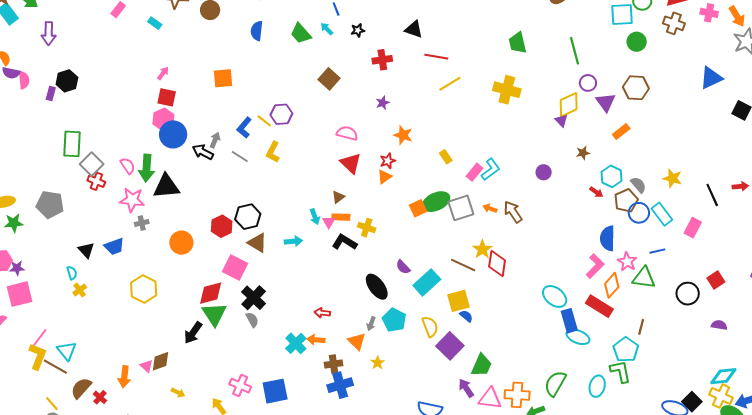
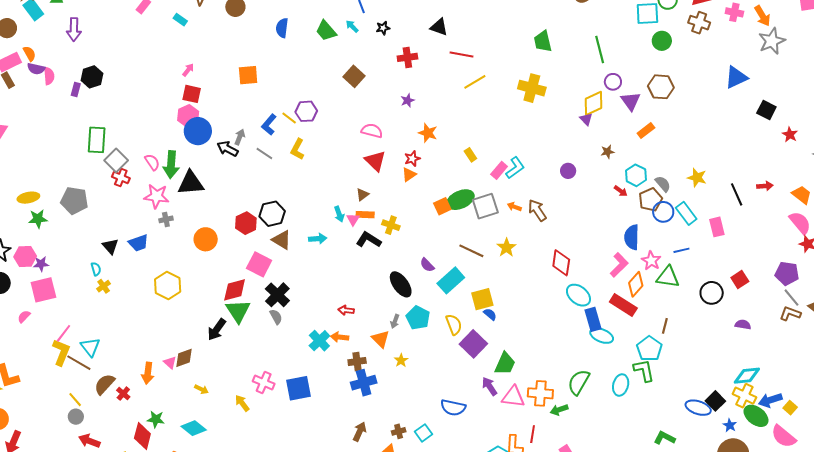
pink rectangle: (693, 228) -> (717, 227), turned -42
red diamond: (497, 264) -> (561, 263), moved
brown line: (463, 265) -> (471, 251), moved

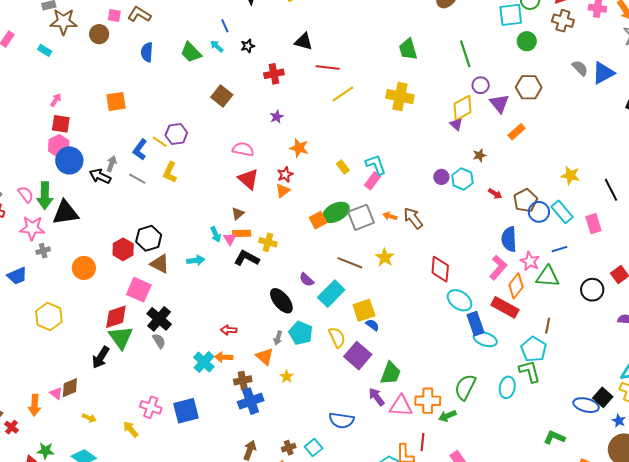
cyan L-shape: (515, 168) -> (376, 165), moved, turned -70
cyan hexagon: (636, 175) -> (462, 179), moved
gray semicircle: (663, 184) -> (580, 68), moved

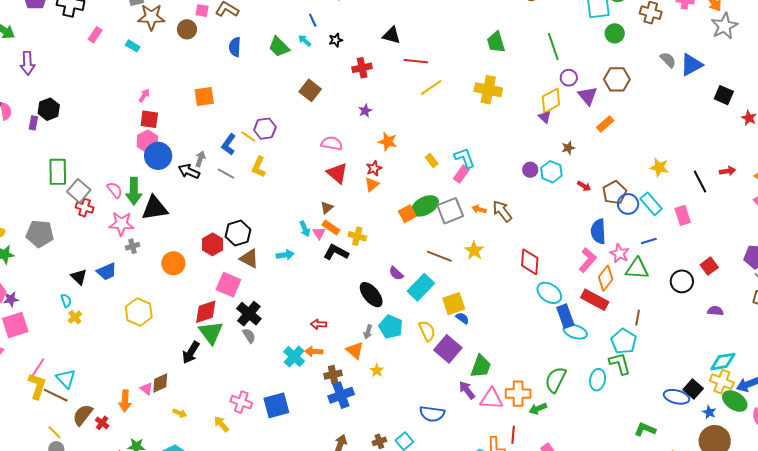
orange rectangle: (242, 233) -> (331, 228), turned 36

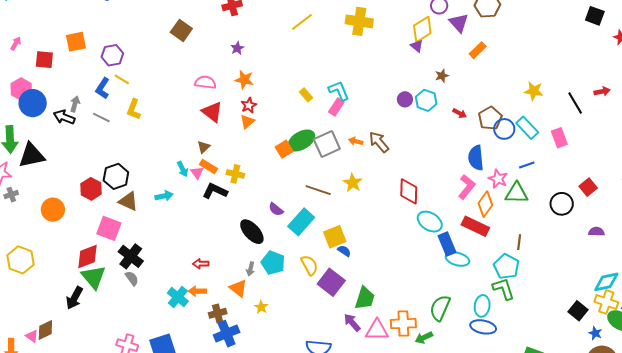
red square: (149, 119) -> (44, 60), moved
purple hexagon: (265, 129) -> (112, 55), moved
orange star: (388, 142) -> (244, 80), moved
blue ellipse: (677, 397) -> (483, 327), moved

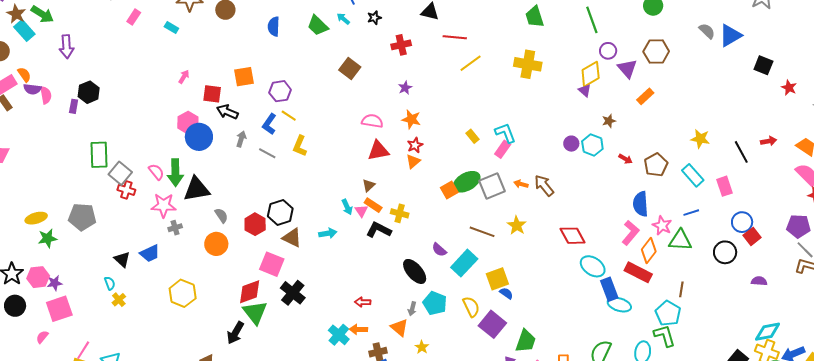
red triangle: (212, 112) -> (378, 151), turned -50
black arrow: (64, 117) -> (227, 112), moved
blue circle: (504, 129) -> (742, 222), moved
red diamond: (409, 191) -> (573, 236), turned -32
gray semicircle: (132, 278) -> (221, 215), moved

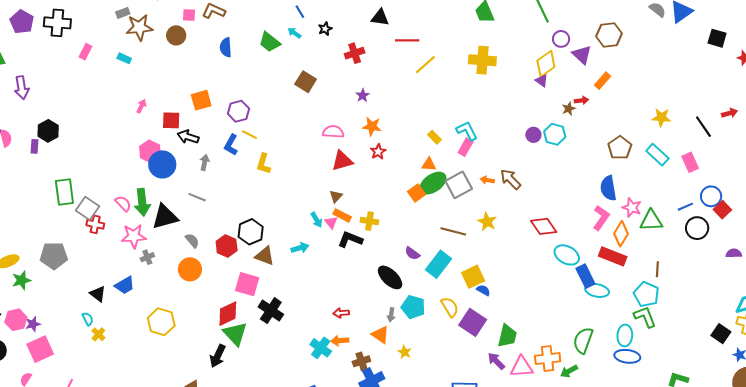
gray line: (267, 153) -> (197, 197), moved
red arrow: (625, 159) -> (581, 100), moved, turned -32
orange triangle: (413, 161) -> (429, 164), moved, turned 49
blue line: (691, 213) -> (685, 207), moved

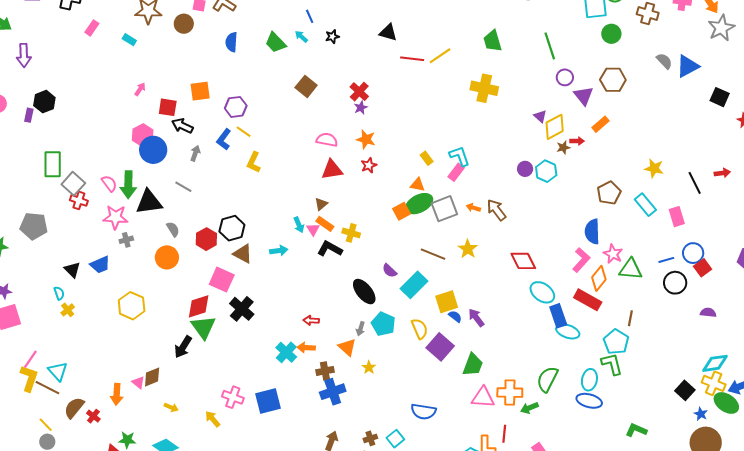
red cross: (355, 53) -> (359, 92), moved, turned -36
yellow diamond: (546, 64) -> (555, 127), moved
yellow line: (425, 65) -> (440, 56), moved
purple arrow: (496, 361) -> (476, 318), moved

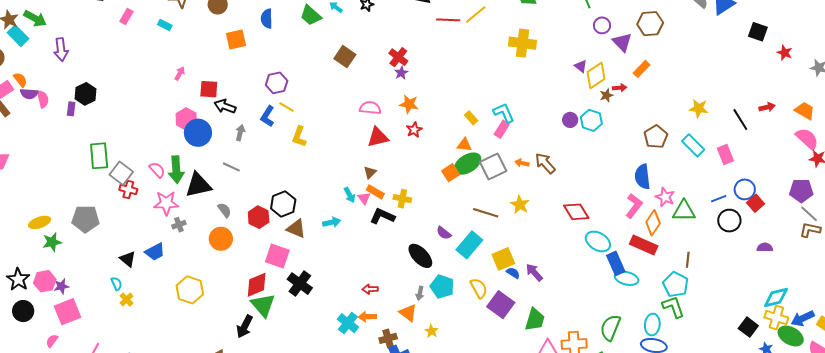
orange square: (200, 91) -> (236, 39), moved

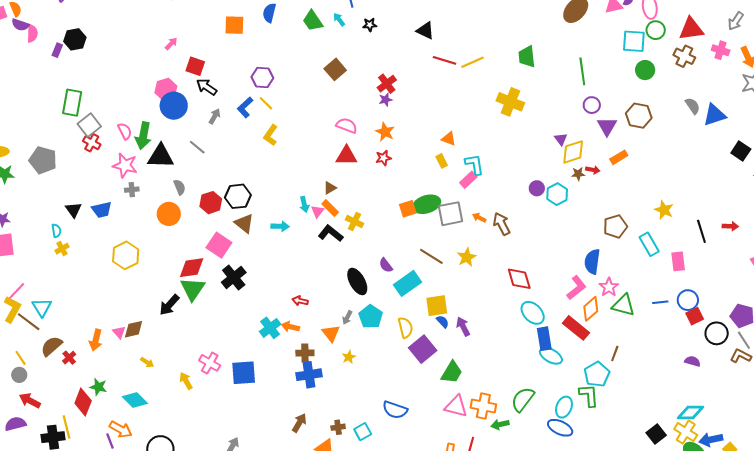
orange triangle: (464, 145) -> (449, 139), moved
black circle: (729, 221) -> (717, 333), moved

